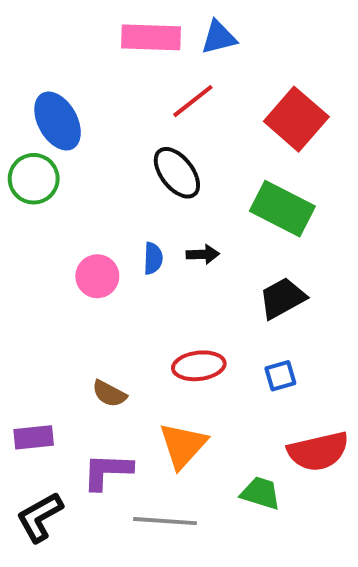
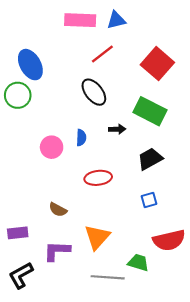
black arrow: (203, 254) -> (117, 129), moved
red ellipse: (199, 366) -> (98, 178), moved
gray line: (165, 521) -> (108, 277), moved

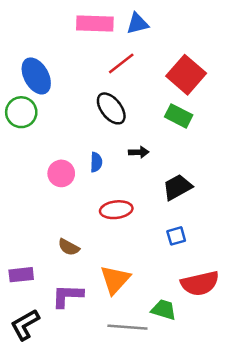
green rectangle: (150, 111) -> (179, 116), moved, size x0.7

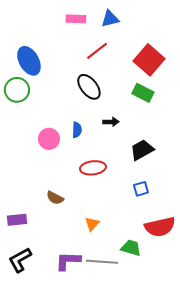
pink rectangle: (95, 23) -> (76, 19), size x0.7
orange triangle: (115, 280) -> (92, 224), size x0.6
purple L-shape: (67, 296) -> (68, 261), moved

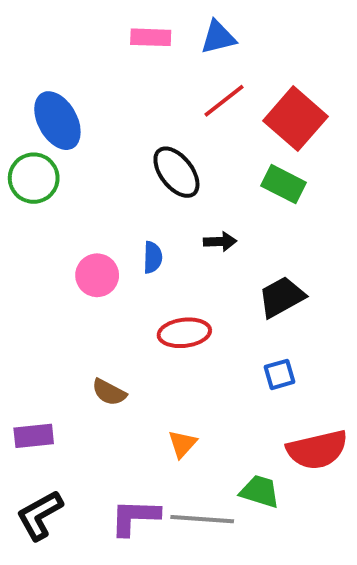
red line: (97, 51) -> (224, 101), moved

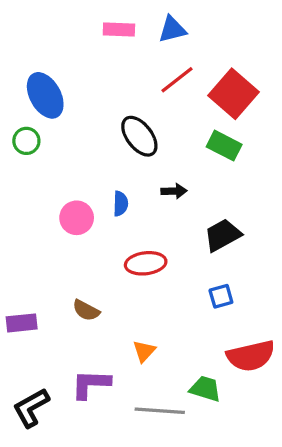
green circle: (34, 178) -> (26, 141), size x0.7
purple rectangle: (34, 436) -> (22, 323), moved
purple L-shape: (135, 517) -> (91, 384), moved

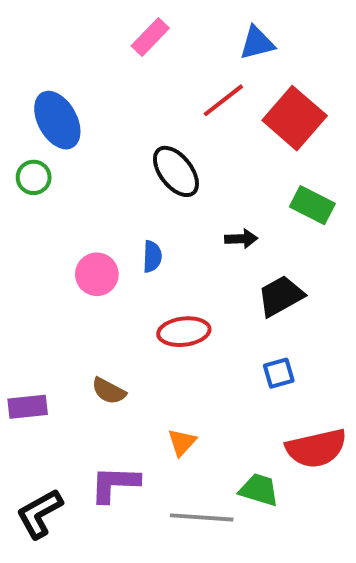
pink rectangle: (119, 29) -> (150, 37), turned -48
blue triangle: (172, 29) -> (257, 43), moved
green rectangle: (224, 146) -> (312, 205), moved
black arrow: (174, 191) -> (241, 239), moved

